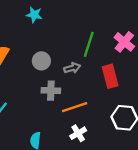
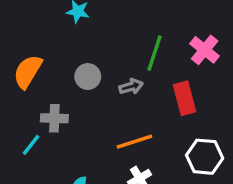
gray cross: (51, 91) -> (54, 118), moved

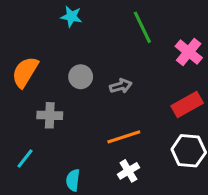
green line: (155, 53) -> (142, 27), moved, turned -44
red rectangle: (185, 98) -> (187, 105), moved, turned 76
cyan line: (31, 145) -> (25, 159), moved

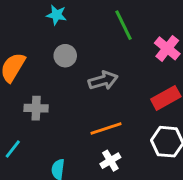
gray circle: (81, 77) -> (65, 56), moved
gray arrow: (121, 86) -> (103, 80), size x1.4

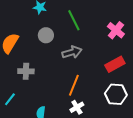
green line: (124, 25) -> (74, 20), moved
orange line: (106, 129) -> (74, 85), turned -50

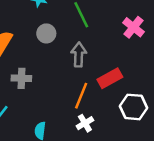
gray arrow: (72, 52) -> (79, 55), turned -72
red rectangle: (115, 64) -> (110, 78), moved

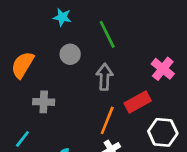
pink cross: (134, 27) -> (163, 69), moved

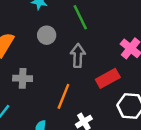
orange line: (107, 120) -> (63, 96), moved

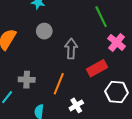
green line: (80, 17) -> (101, 17), moved
gray cross: (23, 78) -> (27, 80), moved

